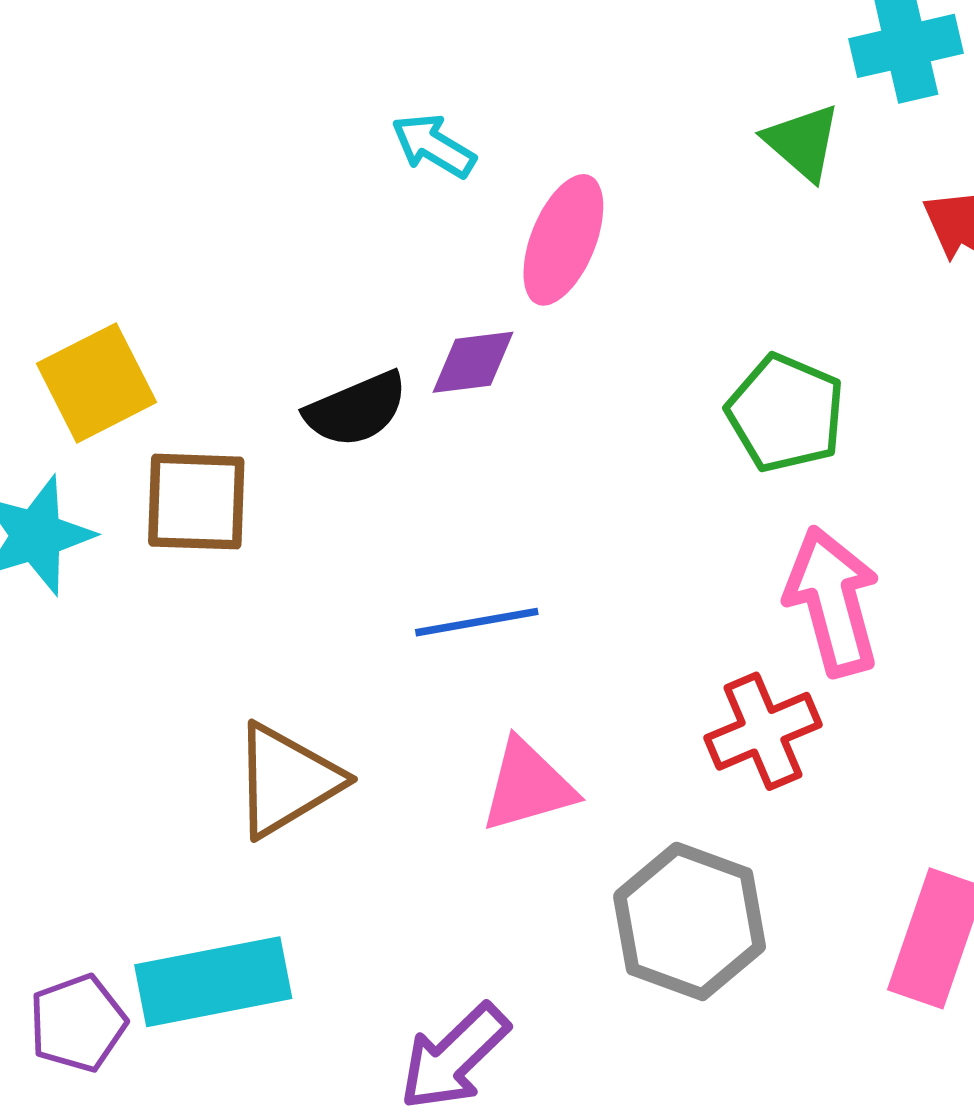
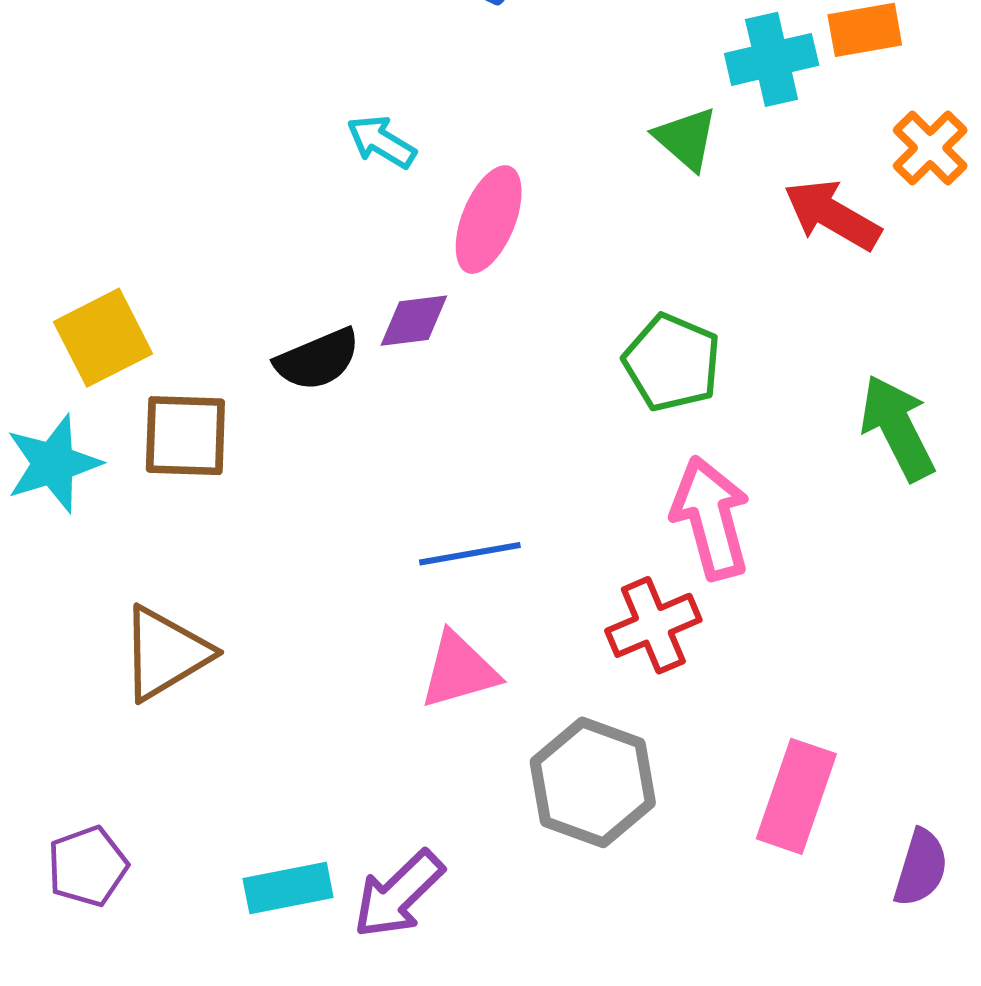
blue line: (477, 622) -> (470, 554), moved
brown triangle: (287, 780) -> (165, 653), moved
cyan rectangle: (213, 982) -> (288, 888), moved, size x0.7

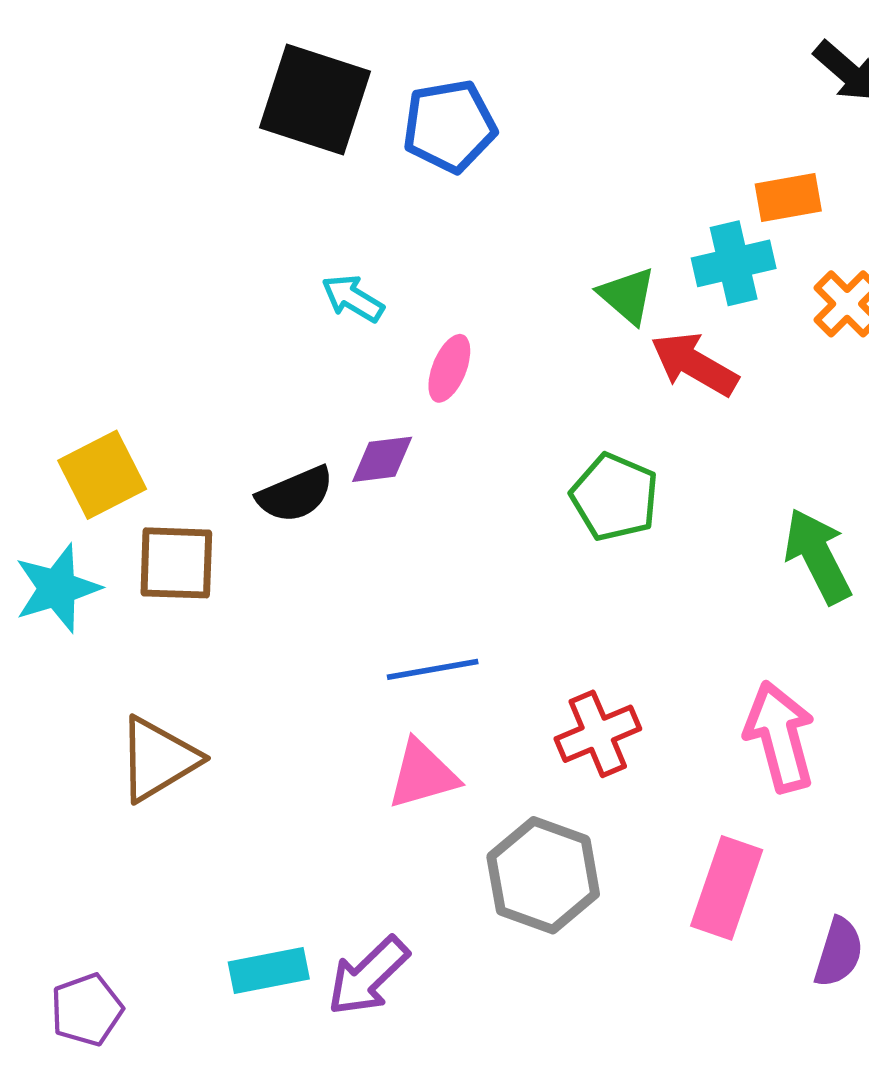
cyan cross: (772, 59) -> (734, 263), moved
red arrow: (832, 215) -> (694, 364), moved
pink ellipse: (489, 220) -> (449, 368), size x0.7
pink arrow: (711, 518) -> (780, 737), moved
purple pentagon: (87, 866) -> (87, 1010), moved

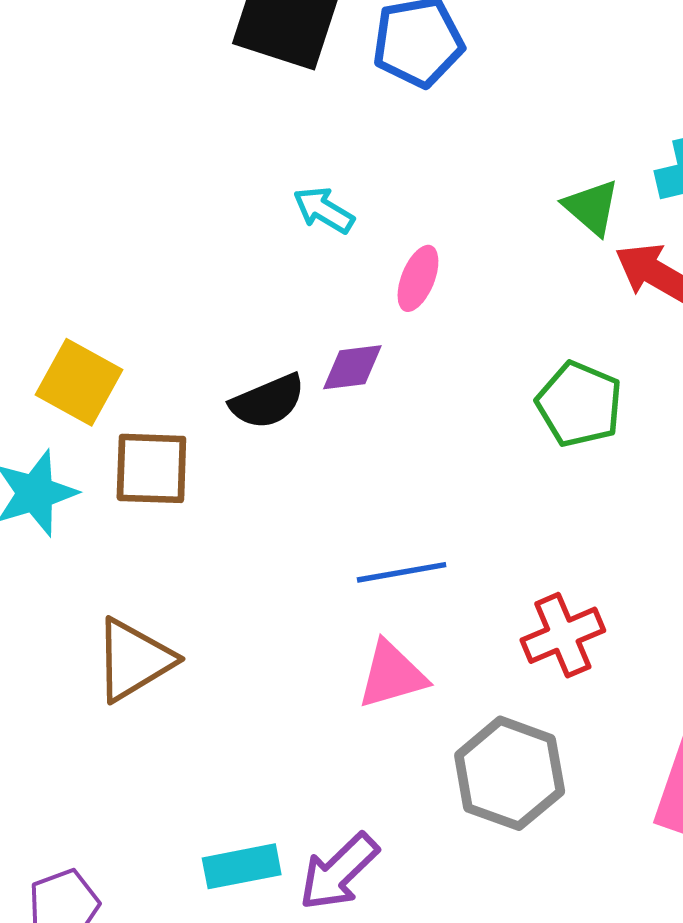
yellow square: (102, 475) -> (79, 382), turned -34

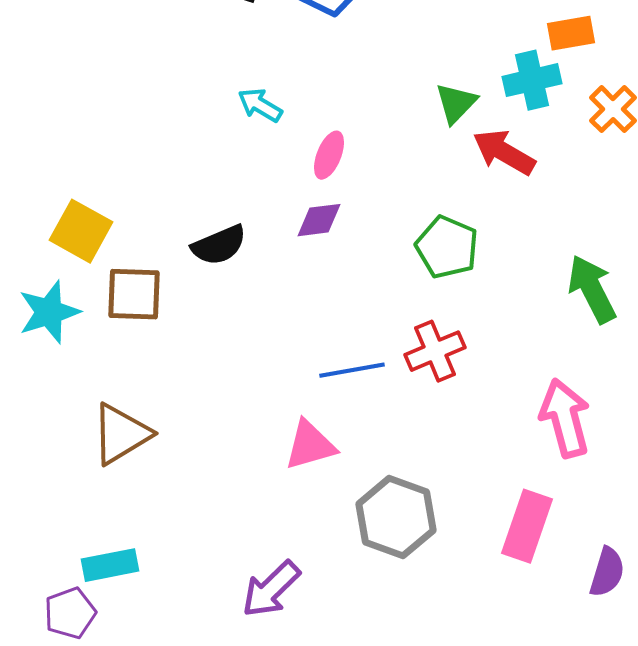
green triangle: (592, 207) -> (456, 103), turned 33
purple diamond: (352, 367) -> (319, 220), moved
blue line: (402, 572) -> (352, 370), moved
red cross: (563, 635) -> (435, 351), moved
cyan rectangle: (242, 866) -> (110, 565), moved

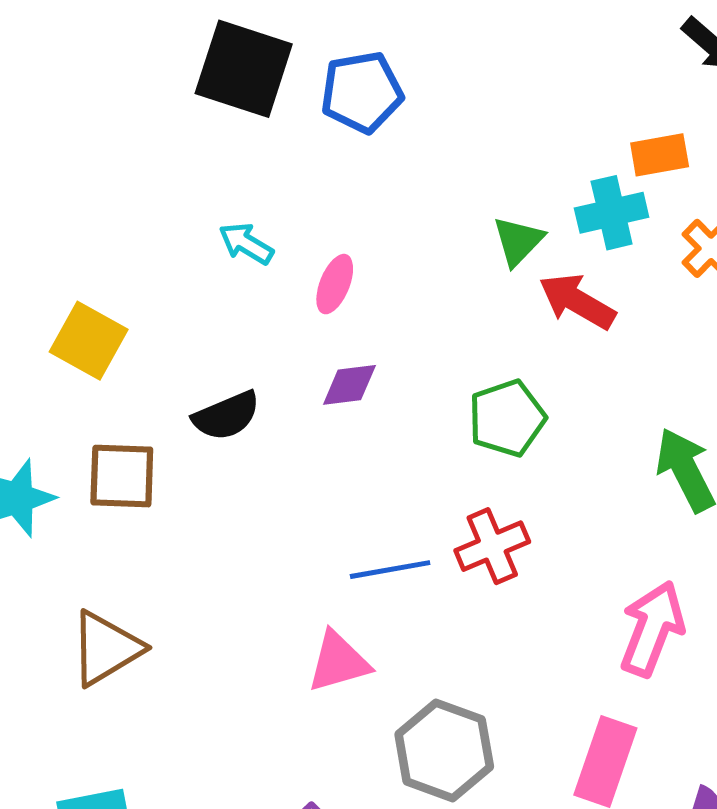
cyan arrow: (260, 105) -> (246, 243), moved
pink ellipse: (329, 155) -> (335, 284), moved
yellow square: (81, 231) -> (89, 341), moved
green pentagon: (447, 247) -> (507, 418), turned 30
pink arrow: (565, 418) -> (652, 629), turned 36

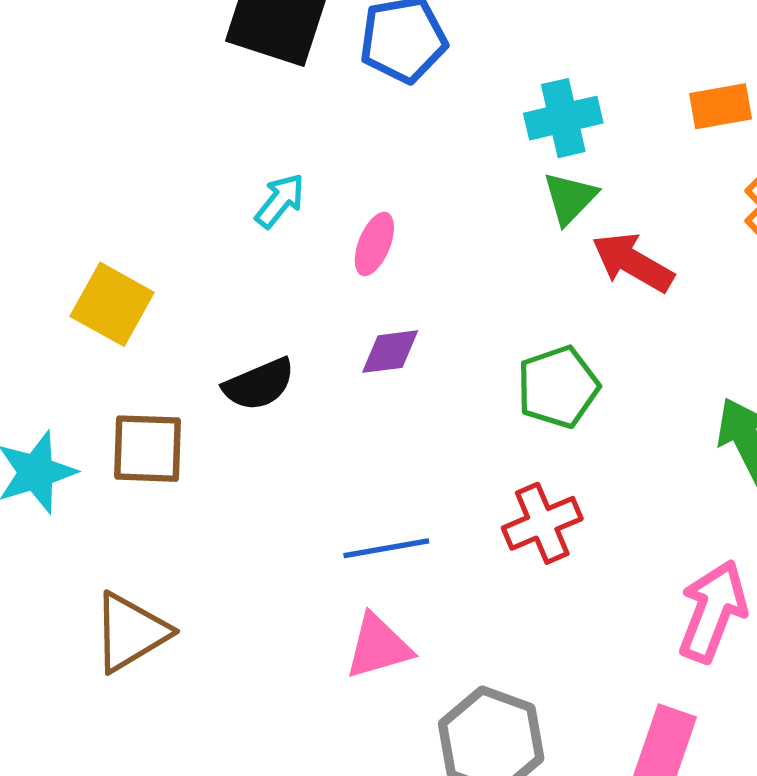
cyan cross: (612, 213) -> (563, 118), moved
cyan arrow: (246, 243) -> (280, 201), turned 98
blue line: (390, 570) -> (386, 548), moved

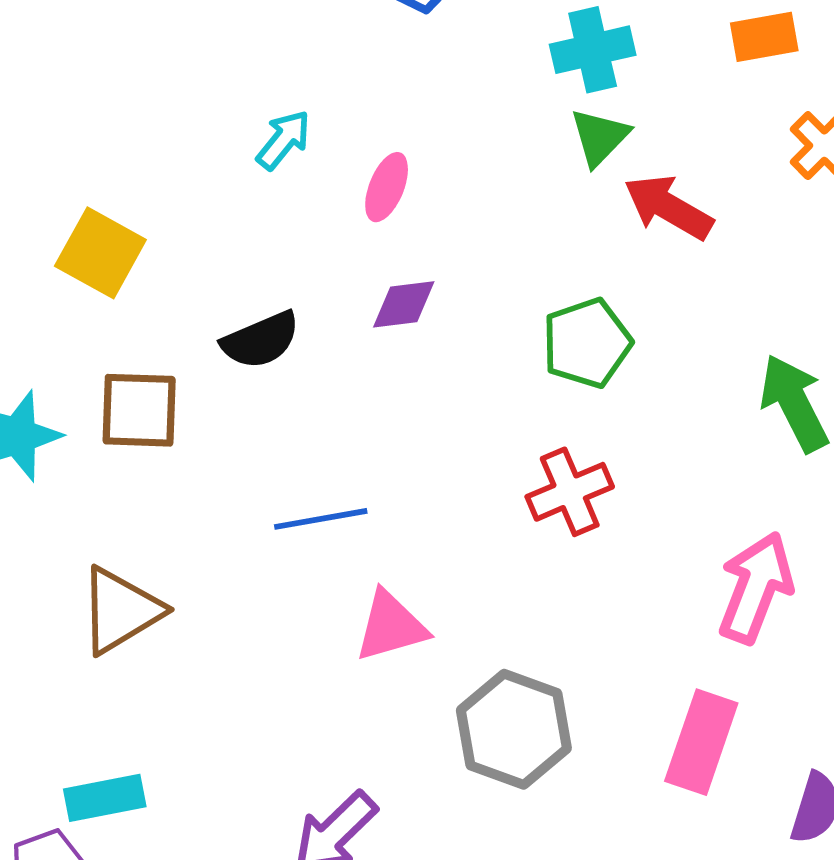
blue line: (386, 548) -> (321, 519), moved

